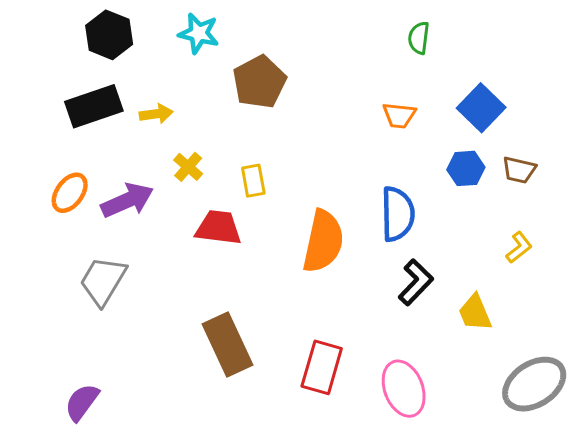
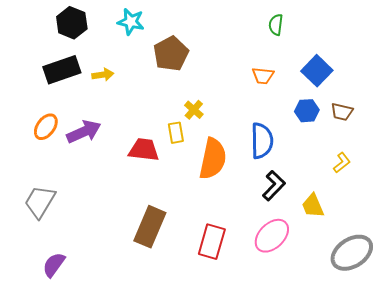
yellow cross: (188, 167) -> (194, 110), moved
yellow rectangle: (253, 181) -> (176, 133), moved
gray trapezoid: (103, 281) -> (40, 202), moved
brown rectangle: (228, 345) -> (150, 227), turned 48
pink ellipse: (404, 389) -> (272, 236), moved, turned 66

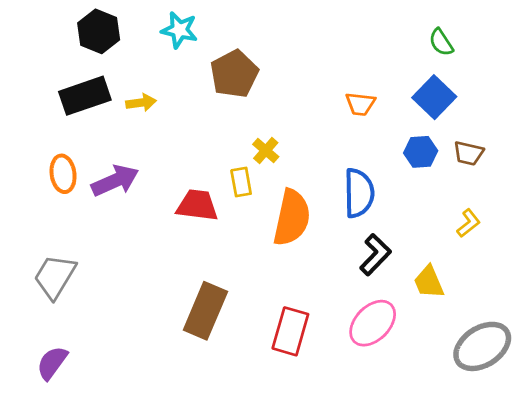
green semicircle: (276, 25) -> (441, 42), moved, turned -40
orange ellipse: (46, 127) -> (63, 174), turned -44
purple semicircle: (54, 265) -> (52, 363), moved

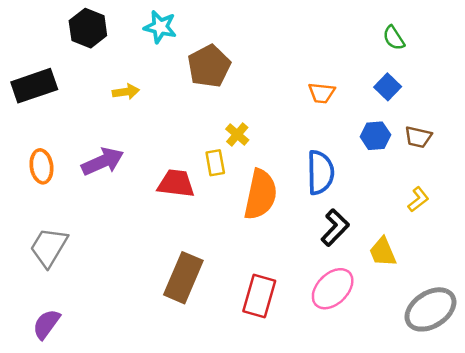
black rectangle: (85, 96) -> (34, 86), moved
blue square: (434, 97) -> (388, 87), size x0.7
orange ellipse: (63, 174) -> (41, 166), moved

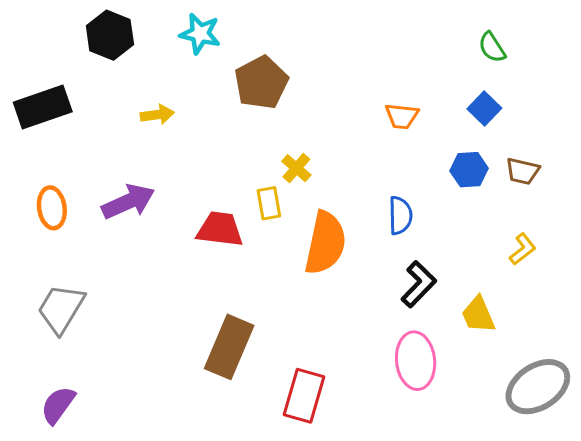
blue semicircle: (320, 172) -> (400, 215), size x0.7
pink ellipse: (333, 289) -> (416, 361), turned -51
red rectangle: (259, 296) -> (304, 396), moved

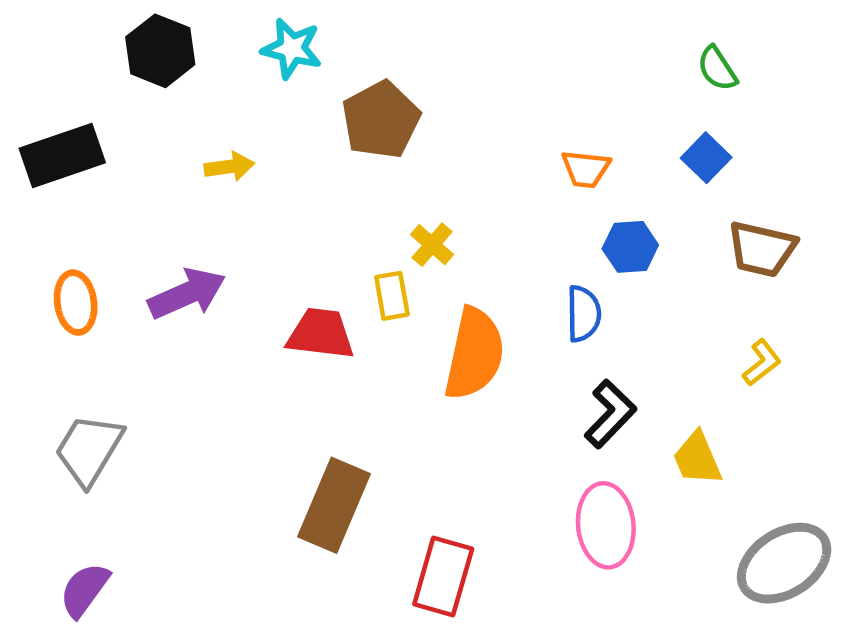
blue hexagon: (469, 170) -> (630, 247), moved
brown trapezoid: (523, 171) -> (762, 249), size x1.4

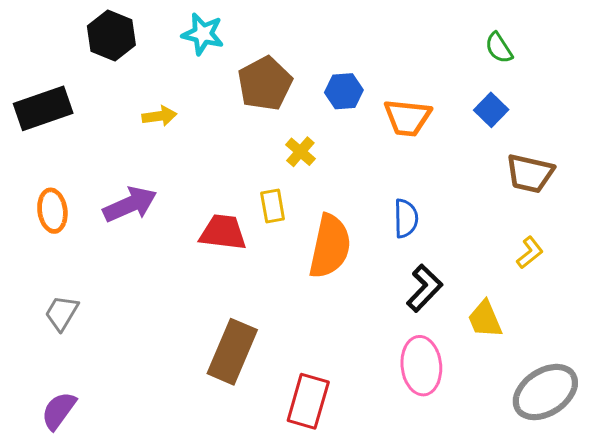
orange trapezoid: (586, 169) -> (407, 118), size x1.4
yellow cross: (432, 245) -> (300, 152), moved
blue hexagon: (630, 247) -> (344, 91), moved
gray trapezoid: (89, 450) -> (62, 313), size x0.7

